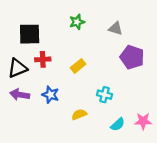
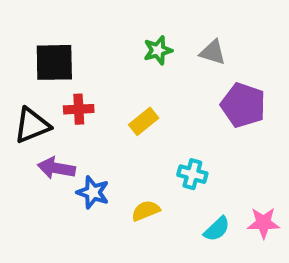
green star: (77, 22) -> (158, 50), moved
purple arrow: (20, 95) -> (56, 168), moved
blue star: (50, 95) -> (93, 192), moved

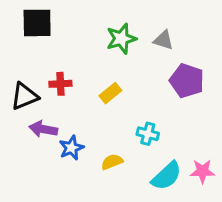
green star: (158, 50) -> (121, 39), size x1.4
black square: (54, 62) -> (37, 23), moved
blue star: (93, 192) -> (71, 148), turned 30
cyan semicircle: (217, 229) -> (167, 176), size x1.5

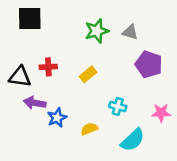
black triangle: (25, 96) -> (20, 77), turned 30
pink star: (202, 171) -> (161, 113), moved

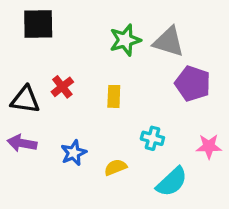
gray triangle: (130, 32) -> (169, 42), size x1.5
red cross: (48, 67) -> (62, 87), turned -35
yellow rectangle: (88, 74) -> (114, 96), turned -49
purple arrow: (35, 103) -> (22, 143), moved

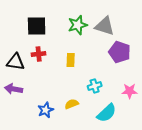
black square: (38, 24) -> (37, 26), moved
red cross: (62, 87) -> (39, 54), turned 32
cyan cross: (152, 138) -> (95, 86), turned -32
blue star: (74, 153) -> (46, 110), moved

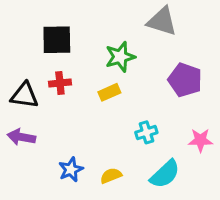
green star: (78, 25) -> (120, 57), moved
gray triangle: (105, 26) -> (162, 21), moved
yellow rectangle: (71, 60) -> (109, 92), turned 64
yellow semicircle: (72, 104) -> (111, 176), moved

